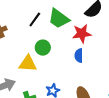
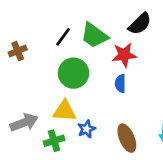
green circle: (43, 48) -> (74, 73), size x1.5
yellow triangle: (28, 64) -> (64, 111), moved

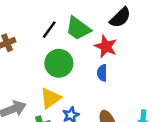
red star: (124, 55) -> (106, 46), turned 30
yellow triangle: (64, 111) -> (50, 98), turned -40

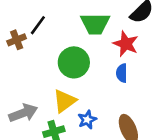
green trapezoid: (78, 28) -> (95, 24), turned -36
black line: (49, 30) -> (38, 25), moved

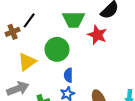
blue semicircle: (122, 73) -> (68, 75), moved
yellow triangle: (65, 101) -> (27, 62), moved

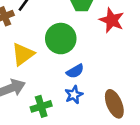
blue semicircle: (68, 75) -> (75, 71), turned -120

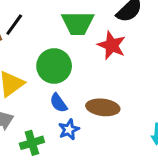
blue semicircle: (75, 71) -> (59, 103), moved, turned 84
brown ellipse: (114, 104) -> (103, 107), moved, turned -60

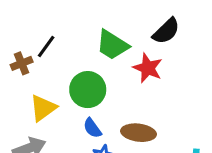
green trapezoid: (78, 23) -> (112, 45), turned 32

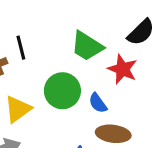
black line: (46, 46) -> (21, 48), turned -50
blue semicircle: (92, 128) -> (98, 103), moved

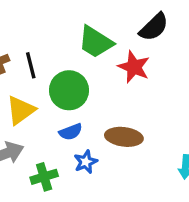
black line: (21, 48) -> (31, 65), moved
blue semicircle: (98, 103) -> (71, 132), moved, turned -75

